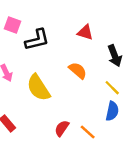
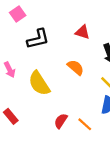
pink square: (13, 25) -> (18, 14), moved, turned 35

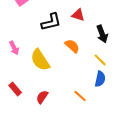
black L-shape: (38, 39) -> (51, 22), moved
red semicircle: (61, 121) -> (42, 97), moved

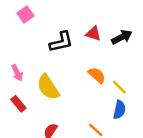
black arrow: (102, 34) -> (122, 37), moved, turned -96
orange semicircle: (72, 46) -> (97, 75), moved
red rectangle: (15, 89) -> (18, 104), moved

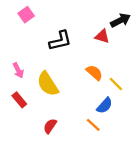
red triangle: (93, 34) -> (102, 36), moved
black arrow: (122, 37) -> (120, 20), moved
blue semicircle: (119, 110) -> (105, 106), moved, turned 30

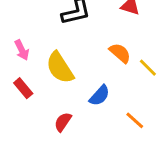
blue semicircle: (105, 106) -> (99, 96), moved
orange line: (93, 125) -> (135, 120), moved

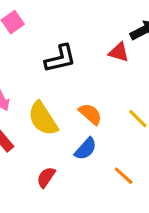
orange semicircle: (120, 53) -> (90, 114), moved

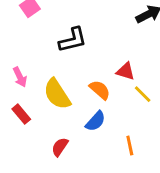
red triangle: (119, 52) -> (126, 71), moved
orange line: (124, 176) -> (130, 145), turned 36

